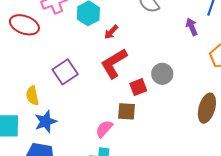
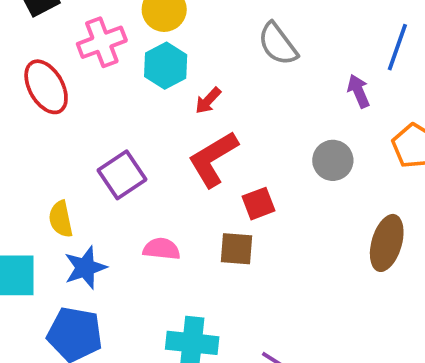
red ellipse: (24, 25) -> (46, 87), turned 40
gray circle: (162, 74) -> (333, 160), moved
pink semicircle: (104, 129) -> (162, 249), moved, turned 54

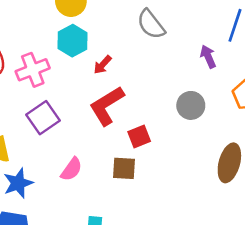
pink cross: (102, 42) -> (33, 70), moved
pink semicircle: (162, 249) -> (71, 169), turned 120

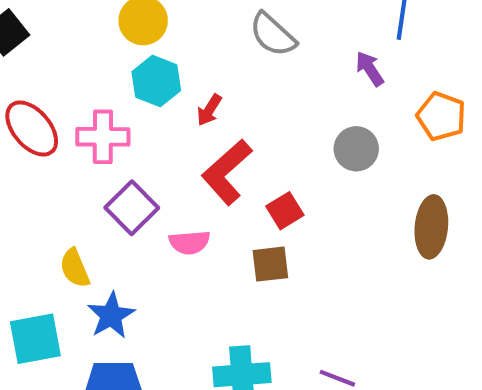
pink cross: (33, 70) -> (103, 137), turned 32
pink semicircle: (71, 169) -> (189, 242), moved, turned 60

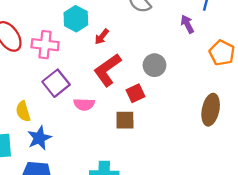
gray circle: (356, 149) -> (154, 65), moved

